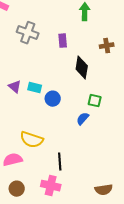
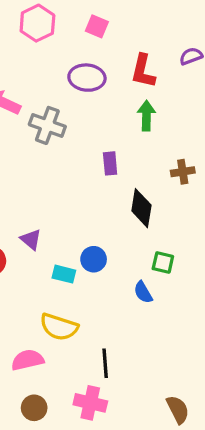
gray cross: (28, 33) -> (47, 125), moved
cyan rectangle: (35, 88) -> (64, 274), moved
blue semicircle: (83, 119) -> (143, 292), turned -72
brown semicircle: (104, 190) -> (178, 409), turned -108

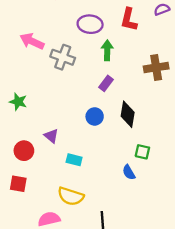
green arrow: (146, 116) -> (107, 50), moved
purple rectangle: (110, 163) -> (106, 83), turned 42
brown cross: (183, 172) -> (156, 67), moved, size x1.5
blue circle: (94, 259) -> (95, 116), moved

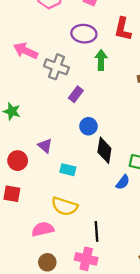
purple rectangle: (106, 83) -> (76, 94), moved
black diamond: (128, 114) -> (104, 150), moved
blue semicircle: (129, 172) -> (123, 182), turned -112

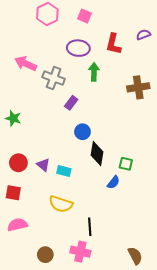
purple triangle: (45, 146) -> (43, 165), moved
pink semicircle: (43, 229) -> (17, 225), moved

